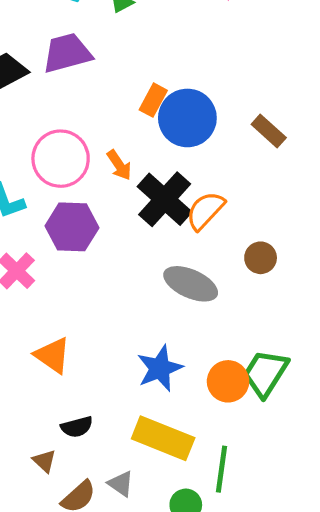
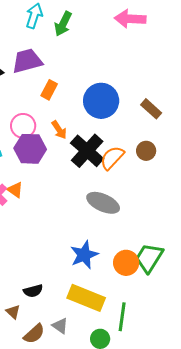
orange rectangle: (153, 100) -> (49, 90), moved
pink circle: (61, 159) -> (23, 126), size x0.7
purple hexagon: (72, 227) -> (30, 149), moved
brown circle: (261, 258) -> (146, 151), moved
orange triangle: (52, 355) -> (15, 190), moved, size x0.7

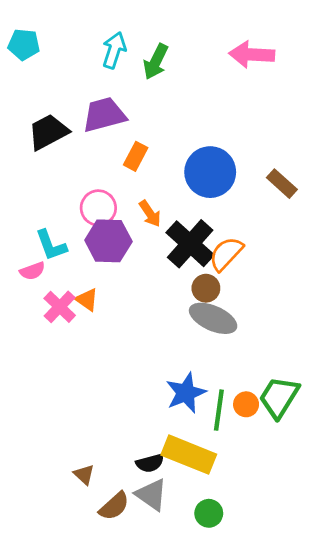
brown circle: (146, 151) -> (206, 288), moved
orange circle: (126, 263) -> (246, 404), size x0.7
black semicircle: (33, 291) -> (150, 463), moved
green line: (122, 317) -> (219, 410), moved
gray triangle: (60, 326) -> (151, 495), size x1.4

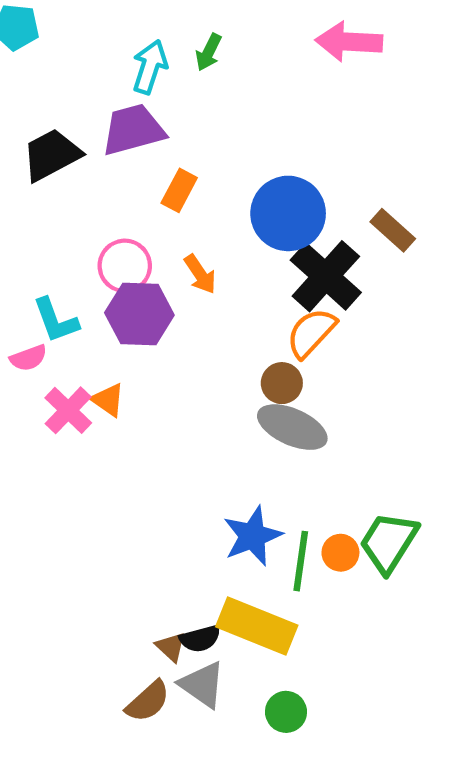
cyan arrow: (114, 50) -> (150, 67), moved
green arrow: (156, 62) -> (209, 52), size x0.7
black cross: (190, 244) -> (326, 276), moved
brown triangle: (84, 475) -> (171, 647), moved

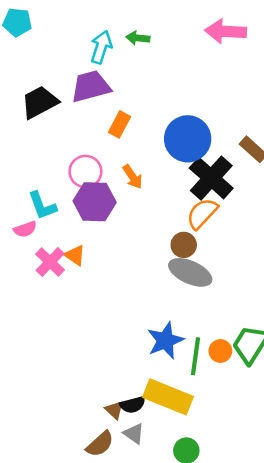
green arrow: (209, 52) -> (138, 38), turned 70
gray triangle: (202, 685) -> (134, 434), size x0.7

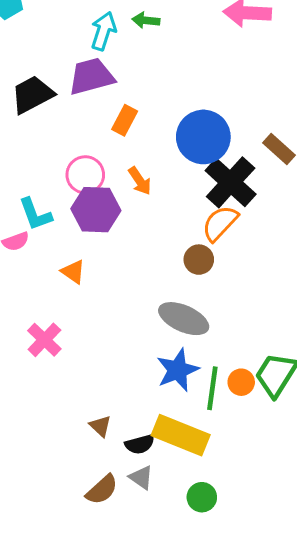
pink cross: (50, 262) -> (44, 340), moved
gray ellipse: (190, 272) -> (184, 319), moved
brown triangle: (114, 410) -> (100, 426), moved

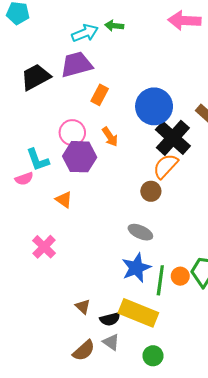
cyan arrow: (103, 31) -> (85, 33), turned 50
gray ellipse: (184, 319) -> (140, 232), size x0.7

